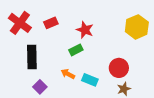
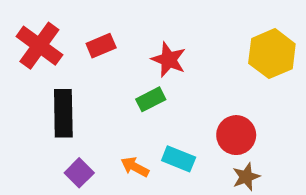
orange arrow: (68, 74) -> (135, 167), moved

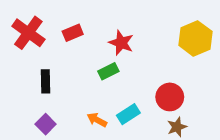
black rectangle: (63, 113) -> (46, 81), size x0.7
cyan rectangle: (179, 159) -> (128, 114), turned -55
purple square: (79, 173) -> (46, 124), moved

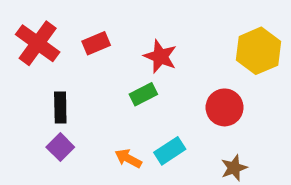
red circle: (170, 97) -> (225, 107), moved
purple square: (46, 124) -> (60, 147), moved

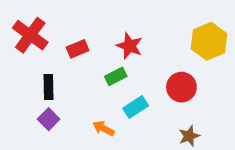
red rectangle: (96, 43) -> (78, 49), moved
cyan rectangle: (170, 151) -> (136, 107), moved

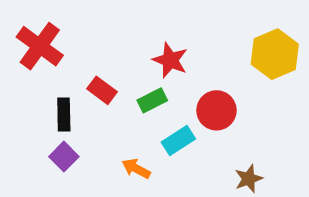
red rectangle: (78, 49) -> (102, 90), moved, turned 60
red circle: (181, 87) -> (216, 110), moved

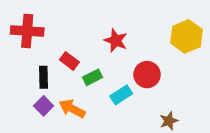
red cross: (40, 46) -> (27, 31), turned -32
green rectangle: (152, 100) -> (93, 77), moved
orange arrow: (136, 169) -> (72, 109), moved, size x1.4

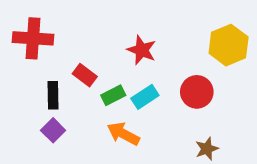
red circle: (147, 75) -> (197, 92), moved
cyan rectangle: (121, 95) -> (145, 97), moved
orange arrow: (72, 109) -> (123, 134), moved

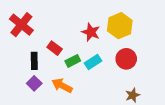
red cross: (33, 38) -> (21, 25), turned 35
yellow hexagon: (229, 45) -> (120, 26), moved
orange arrow: (123, 134) -> (62, 86), moved

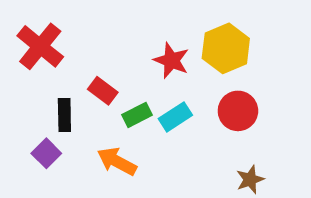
purple square: (34, 83) -> (46, 153), moved

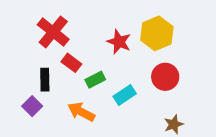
red cross: (40, 46) -> (53, 32), moved
cyan rectangle: (175, 117) -> (125, 95), moved

